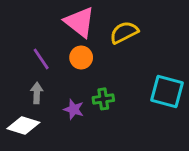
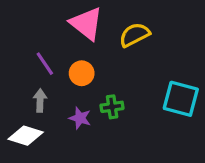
orange circle: (81, 57) -> (82, 73), moved

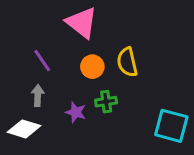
yellow semicircle: (134, 35) -> (127, 62), moved, turned -76
orange circle: (82, 73) -> (92, 67), moved
cyan square: (181, 99) -> (171, 126), moved

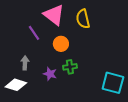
purple line: (42, 61) -> (34, 33), moved
yellow semicircle: (127, 62) -> (83, 19), moved

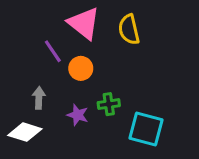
orange circle: (61, 44) -> (81, 68), moved
cyan square: (113, 83) -> (146, 129), moved

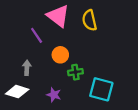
orange circle: (81, 68) -> (60, 55), moved
purple star: (78, 115) -> (54, 95), moved

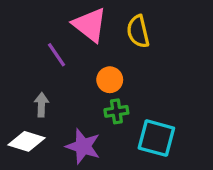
orange circle: (60, 55) -> (110, 80), moved
purple star: (54, 95) -> (83, 146), size x1.5

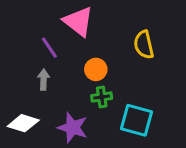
yellow semicircle: (138, 31) -> (144, 45), moved
gray arrow: (41, 105) -> (44, 80), moved

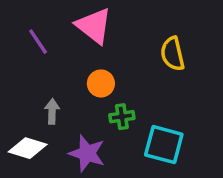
purple line: (49, 48) -> (38, 42), moved
orange circle: (96, 69) -> (101, 83), moved
gray arrow: (44, 80) -> (52, 111), moved

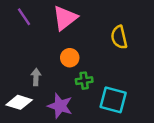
pink triangle: (94, 26) -> (65, 18), turned 44
purple line: (38, 42) -> (24, 17), moved

